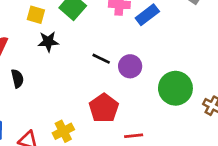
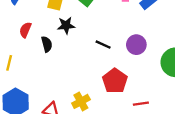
black line: (101, 59) -> (103, 45), moved
black semicircle: (17, 79) -> (47, 44), moved

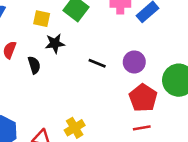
red pentagon: (115, 81) -> (143, 98), moved

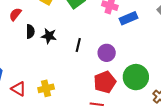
black star: (55, 43) -> (49, 36), moved
black line: (97, 63) -> (78, 45), turned 64

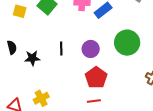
black star: (49, 36) -> (32, 58), moved
green circle: (136, 77) -> (127, 43), moved

